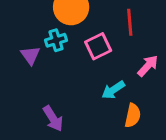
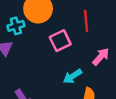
cyan cross: (56, 40) -> (16, 26), moved

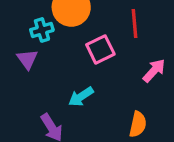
cyan arrow: (72, 76) -> (81, 97), moved

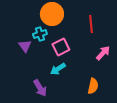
cyan cross: (42, 30) -> (40, 34), moved
pink square: (100, 49) -> (61, 47), moved

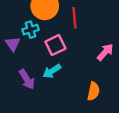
red line: (91, 24) -> (74, 18), moved
purple arrow: (40, 88) -> (27, 79), moved

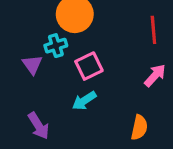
red line: (74, 18) -> (153, 30), moved
purple arrow: (27, 79) -> (39, 126), moved

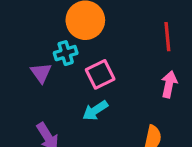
pink arrow: (155, 76) -> (169, 84), turned -30

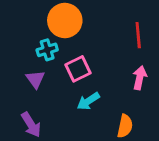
purple triangle: (41, 73) -> (35, 79), moved
cyan arrow: (95, 110) -> (88, 101), moved

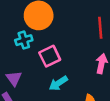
purple triangle: (35, 79) -> (14, 78), moved

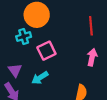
cyan arrow: (58, 83) -> (40, 78), moved

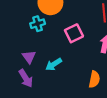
pink square: (46, 51) -> (74, 33), moved

